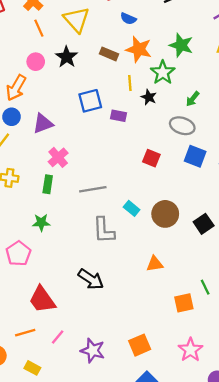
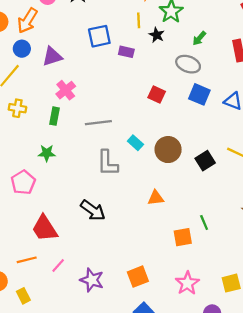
yellow rectangle: (32, 368) -> (23, 296), moved, turned 32

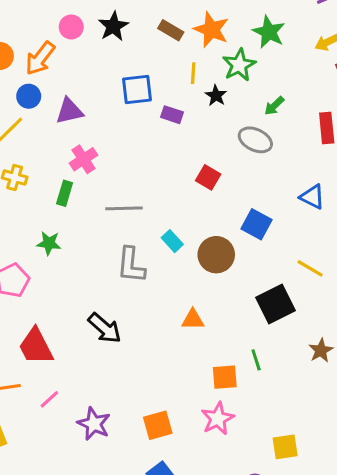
blue square: (199, 94) -> (257, 224), moved
black square: (205, 161) -> (275, 304), moved, size x1.4
pink star: (187, 283) -> (218, 419), moved

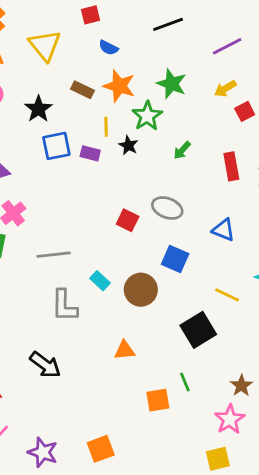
black star: (113, 26) -> (38, 109), moved
purple rectangle: (172, 115) -> (90, 153), moved
gray ellipse: (255, 140) -> (167, 208), moved
brown star: (321, 351) -> (241, 386), moved
pink star: (218, 419) -> (230, 419), moved

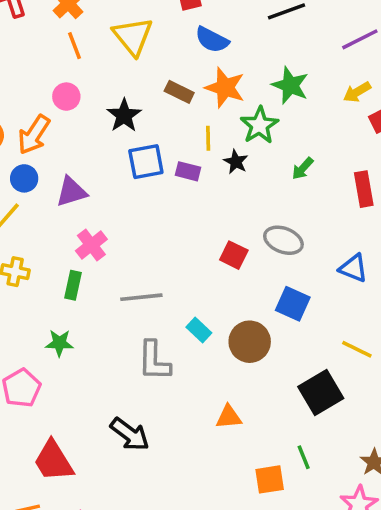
blue semicircle: (108, 48) -> (212, 40), size x1.4

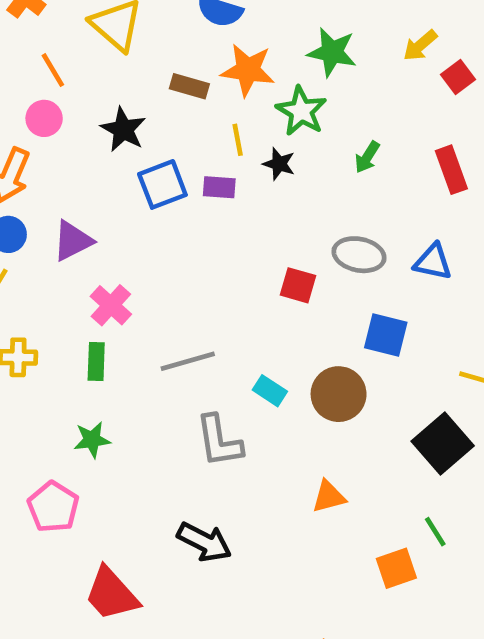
orange line: (74, 46) -> (53, 70), moved
blue triangle: (353, 268) -> (433, 262), moved

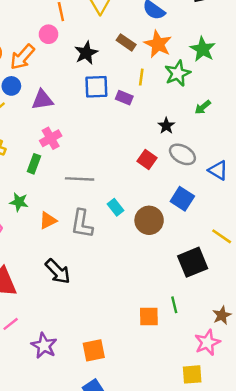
black star: (279, 164) -> (166, 126), moved
orange triangle: (329, 497) -> (48, 220), moved, turned -30

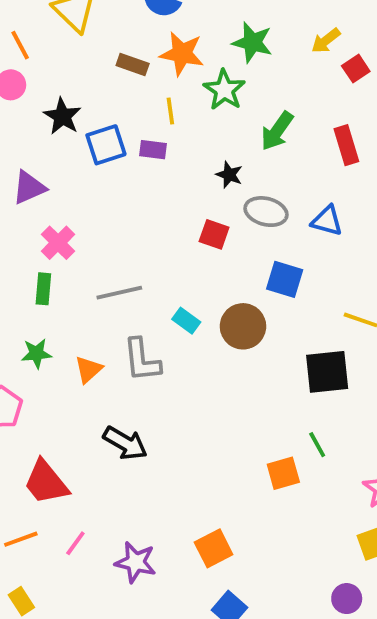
black star: (86, 53) -> (62, 116), moved
green arrow: (203, 107) -> (277, 131), size x1.5
black square: (193, 262) -> (327, 372), turned 32

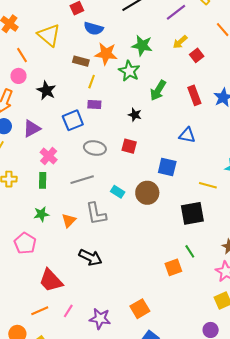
yellow line: (170, 111) -> (92, 82), moved, turned 32
blue square: (106, 145) -> (73, 120), moved
gray ellipse: (266, 212) -> (95, 148), moved

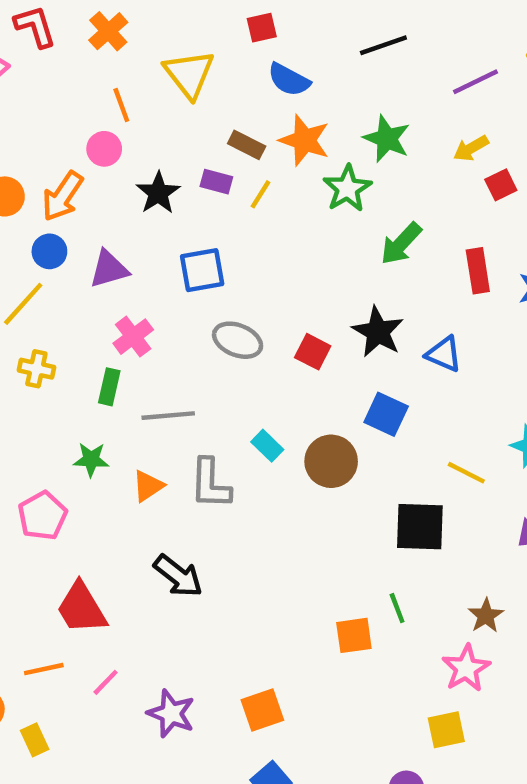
purple rectangle: (94, 104) -> (216, 182), moved
black star: (135, 115) -> (378, 332), moved, size x1.6
gray line: (82, 180) -> (168, 416), moved

